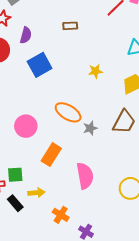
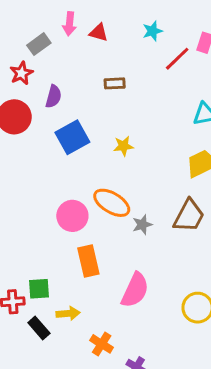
yellow star: (96, 71) -> (123, 146), moved
pink circle: (26, 126) -> (72, 216), moved
orange rectangle: (51, 155) -> (88, 261), turned -45
pink semicircle: (85, 176) -> (135, 290), turned 35

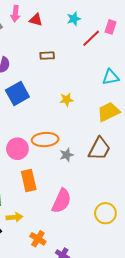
yellow star: (123, 146) -> (67, 100), moved
orange ellipse: (112, 203) -> (45, 140), turned -35

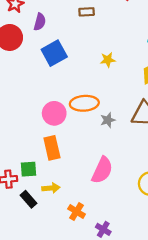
orange rectangle: (29, 180) -> (52, 148), moved

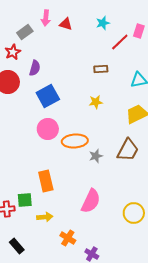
brown rectangle: (87, 12) -> (101, 69), moved
pink circle: (54, 113) -> (48, 129), moved
black rectangle: (29, 199) -> (17, 246), moved

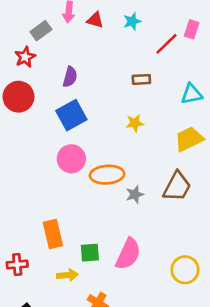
cyan star: (103, 23) -> (132, 21), moved
purple semicircle: (35, 68) -> (70, 77), moved
orange rectangle: (46, 181) -> (53, 234), moved
green square: (25, 200) -> (90, 253), moved

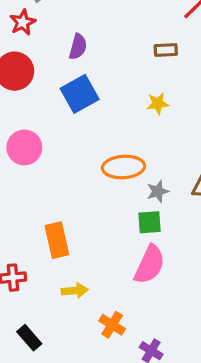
pink circle: (71, 159) -> (24, 147), moved
green square: (90, 253) -> (150, 222), moved

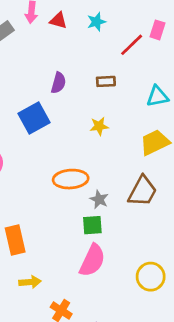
purple semicircle: (78, 47) -> (58, 83), moved
gray star: (158, 191) -> (99, 199), turned -30

